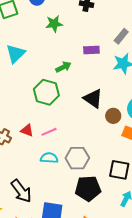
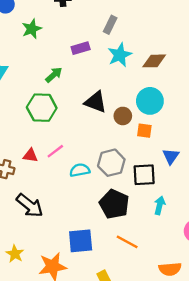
cyan semicircle: (49, 158) -> (80, 170), moved
gray hexagon: (77, 158) -> (111, 163), moved
black pentagon: (88, 188) -> (114, 204), turned -30
black arrow: (21, 191) -> (30, 205), moved

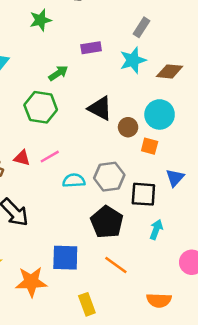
gray rectangle: (110, 25) -> (142, 27), moved

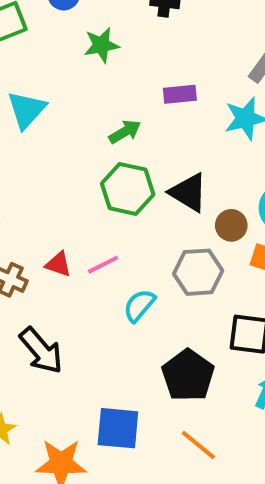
green hexagon: (41, 107) -> (128, 189), moved
gray hexagon: (109, 177) -> (198, 272), moved
cyan semicircle: (74, 181) -> (139, 305), turned -50

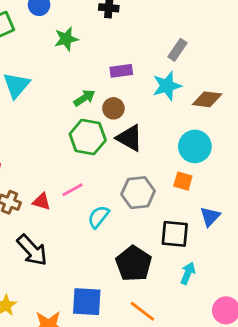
brown circle: (231, 225) -> (113, 108), moved
red triangle: (58, 264) -> (42, 202), moved

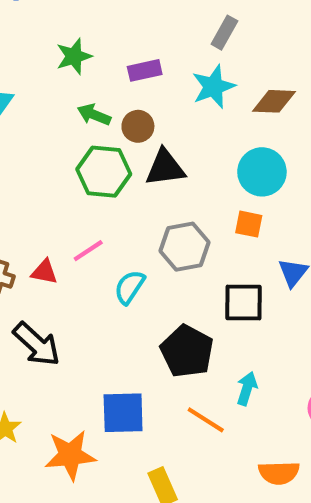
green star: (66, 39) -> (74, 56), moved
green arrow: (84, 98) -> (94, 115), turned -120
black triangle: (130, 138) -> (165, 168), turned -32
cyan arrow: (188, 273) -> (247, 389), moved

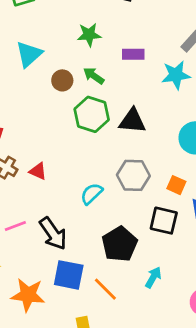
brown circle: (138, 126) -> (62, 80), moved
orange square: (249, 224) -> (176, 185), moved
pink line: (88, 251) -> (15, 226), moved
black arrow: (37, 344) -> (53, 233), moved
orange line: (206, 420) -> (105, 289), moved

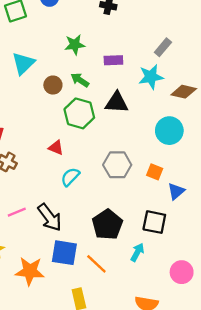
black triangle: (132, 121) -> (117, 103), moved
red triangle: (38, 171) -> (56, 148), moved
cyan semicircle: (91, 194) -> (70, 177), moved
black square: (164, 221) -> (154, 222), moved

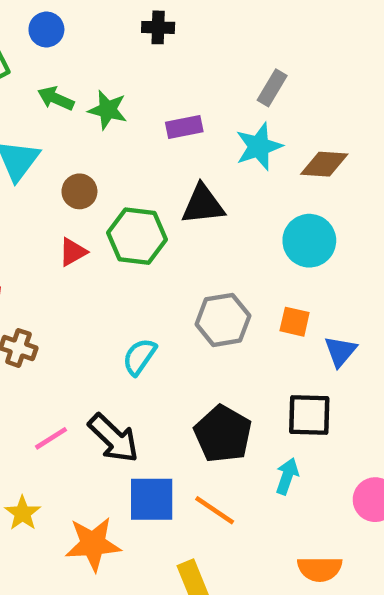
green star: (75, 45) -> (108, 110), turned 30
green arrow: (80, 80) -> (56, 98), moved
red triangle: (56, 148) -> (73, 252), moved, turned -42

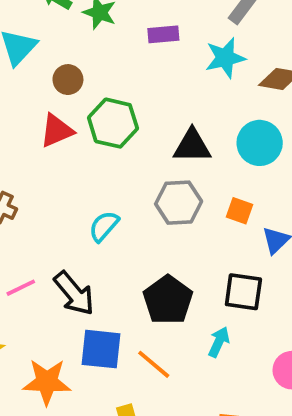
black triangle: (203, 205) -> (192, 146), moved
red triangle: (73, 252) -> (57, 131), size x1.4

